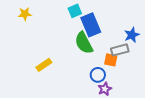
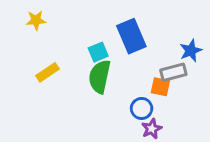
cyan square: (75, 11) -> (98, 52), moved
green semicircle: (84, 43) -> (100, 77), moved, turned 40
yellow rectangle: (44, 65) -> (48, 72), moved

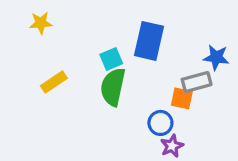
blue rectangle: (131, 36) -> (149, 41), turned 36
blue star: (191, 51) -> (216, 57), turned 30

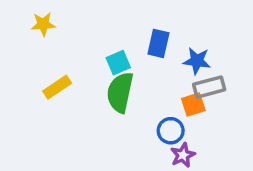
blue rectangle: (149, 41) -> (158, 43), size x0.7
blue star: (216, 57) -> (197, 61), moved
orange square: (182, 98) -> (193, 105), turned -30

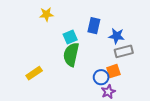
yellow star: (43, 24) -> (46, 14), moved
yellow rectangle: (57, 87) -> (34, 73), moved
orange square: (193, 105) -> (113, 71), moved

